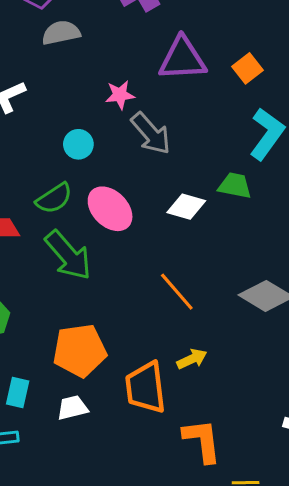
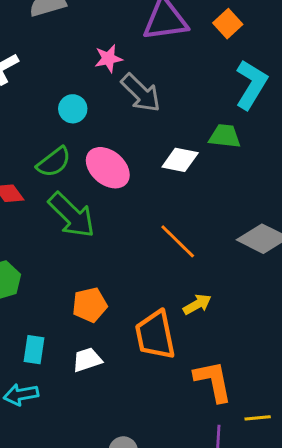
orange pentagon: (80, 350) -> (90, 305), size x0.7

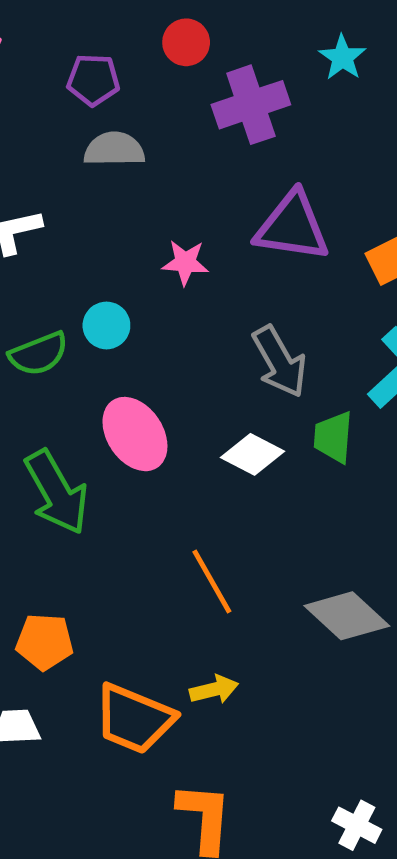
gray arrow: (141, 93) -> (280, 362), moved
green trapezoid: (225, 136) -> (333, 437), turned -108
green semicircle: (54, 162) -> (39, 354), moved
orange trapezoid: (155, 335) -> (134, 719), turned -72

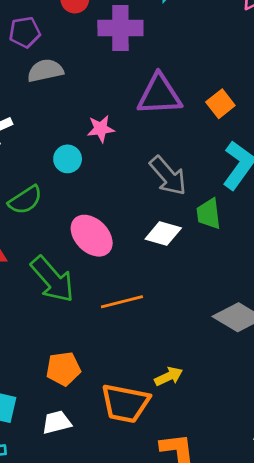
purple cross: (251, 105) -> (120, 28), turned 30
cyan circle: (106, 325) -> (68, 159), moved
orange line: (212, 581) -> (122, 302), moved, turned -63

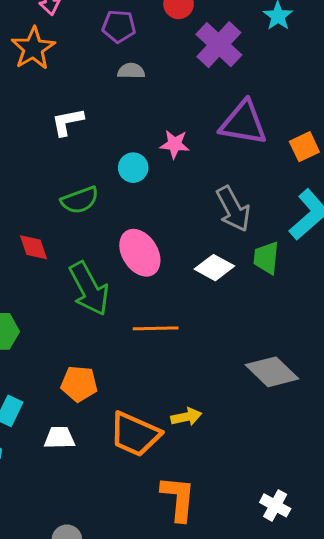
purple cross: (120, 28) -> (219, 45), turned 30
gray semicircle: (45, 71) -> (131, 71), size x0.7

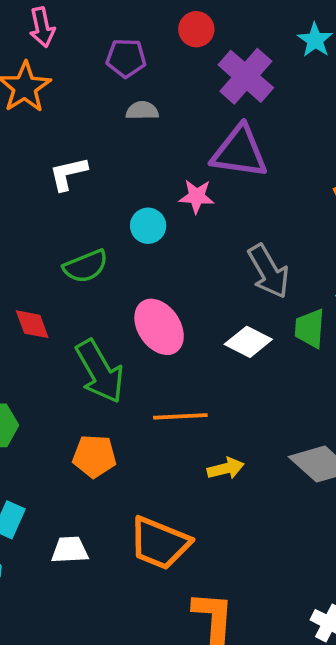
purple triangle: (243, 123) -> (240, 152), moved
orange pentagon: (79, 384) -> (94, 456), moved
yellow arrow: (186, 417) -> (226, 468), moved

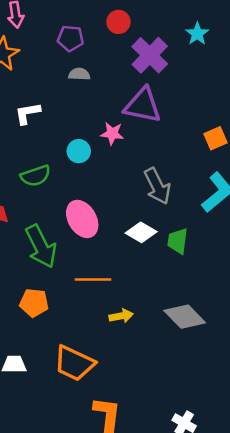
green trapezoid: (310, 328) -> (178, 241), moved

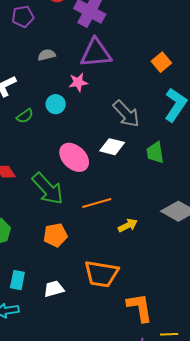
gray semicircle: (79, 74) -> (47, 55), moved
green semicircle: (36, 176) -> (25, 116), moved, size x0.7
white diamond: (141, 232) -> (112, 147), moved

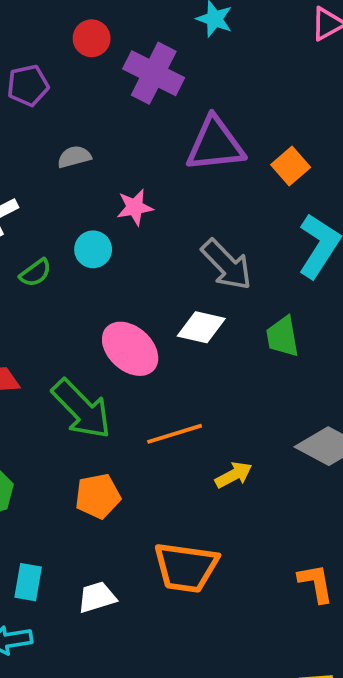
purple triangle: (96, 53) -> (215, 144), moved
orange L-shape: (140, 308) -> (316, 583), moved, size x0.7

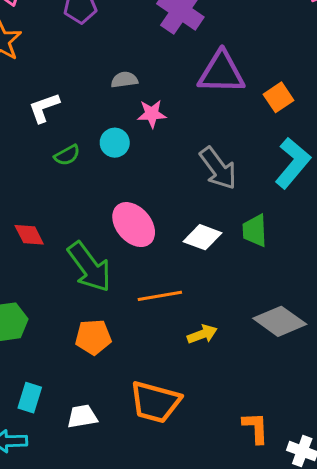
gray semicircle: (74, 157) -> (124, 80), moved
white diamond: (201, 327) -> (203, 237), moved

